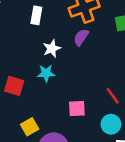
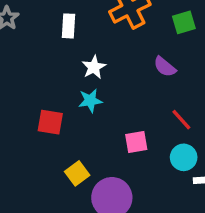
purple semicircle: (81, 37) -> (165, 67), moved, turned -78

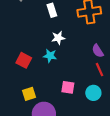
white rectangle: (69, 26) -> (52, 10), turned -40
red line: (181, 120) -> (100, 70), moved
cyan circle: (184, 157) -> (93, 93), moved

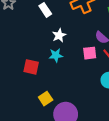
pink square: (68, 87) -> (90, 53), moved

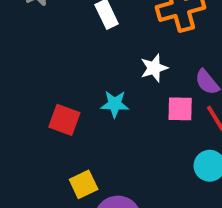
white star: (59, 35) -> (154, 68), moved

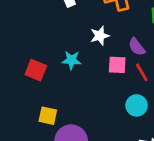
yellow square: (84, 184) -> (48, 116), turned 36

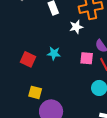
white star: (100, 36) -> (76, 27), moved

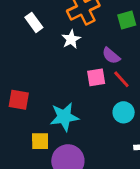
cyan star: (54, 53) -> (64, 117), moved, size x1.5

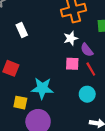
white rectangle: (34, 22) -> (22, 30), moved
white star: (71, 39) -> (71, 38), moved

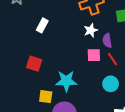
white rectangle: (22, 30) -> (42, 25), turned 56
purple semicircle: (87, 50) -> (107, 41), turned 32

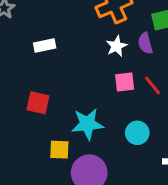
white rectangle: (42, 25) -> (45, 46), turned 56
purple semicircle: (107, 41) -> (145, 43), moved
cyan circle: (111, 84) -> (137, 133), moved

